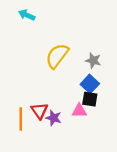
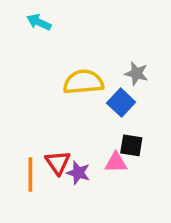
yellow semicircle: (57, 56) -> (83, 82), turned 48
gray star: (93, 61) -> (136, 73), moved
blue square: (90, 84) -> (121, 103), moved

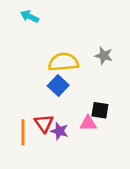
blue square: (121, 103) -> (58, 86), moved

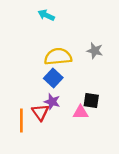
cyan arrow: (30, 16) -> (46, 15), moved
purple star: (59, 131) -> (52, 102), moved

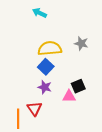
black square: (91, 100) -> (78, 86), turned -32
red triangle: (40, 112) -> (34, 109), moved
orange line: (21, 121) -> (18, 119), moved

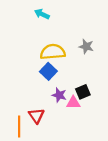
purple star: (45, 87) -> (59, 95), moved

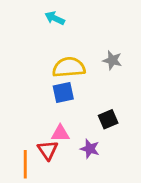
blue square: (48, 71) -> (63, 93), turned 35
purple star: (59, 95) -> (90, 149), moved
pink triangle: (73, 103) -> (60, 133), moved

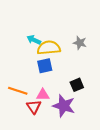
cyan arrow: (55, 18) -> (34, 40), moved
purple star: (90, 149) -> (64, 106), size x1.6
orange line: (25, 164) -> (18, 91), moved, turned -72

